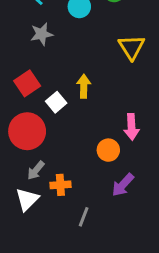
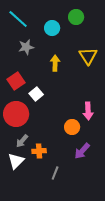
yellow arrow: (84, 86) -> (55, 63), moved

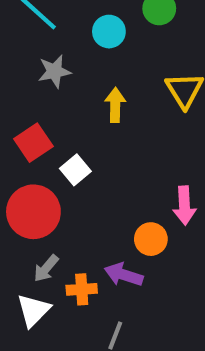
purple arrow: (82, 151) -> (124, 275), moved, turned 66

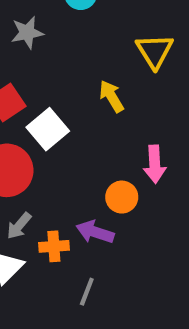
yellow arrow: (115, 105) -> (111, 96), moved, turned -32
white square: (75, 170) -> (48, 129), size x1.4

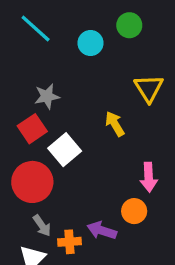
gray star: (27, 33) -> (47, 96), moved
orange circle: (122, 197) -> (134, 211), moved
gray arrow: (19, 226) -> (42, 226), turned -75

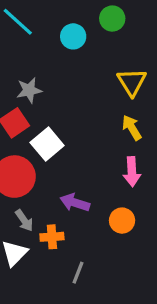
yellow arrow: (115, 124) -> (132, 128), moved
orange circle: (134, 211) -> (122, 221), moved
purple arrow: (102, 230) -> (75, 203), moved

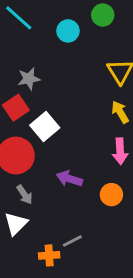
orange cross: (52, 237) -> (49, 255), moved
gray line: (78, 273) -> (72, 241), turned 42

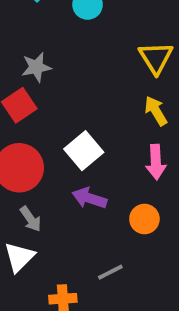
white square: (45, 127) -> (84, 151), moved
gray line: (72, 241) -> (110, 272), moved

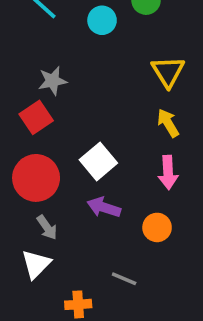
gray line: (110, 272) -> (124, 279), turned 50

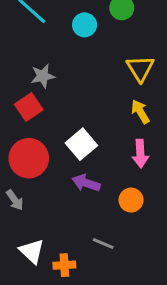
gray arrow: (47, 227) -> (15, 200), moved
white triangle: (36, 264) -> (32, 251), moved, turned -32

